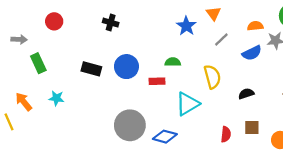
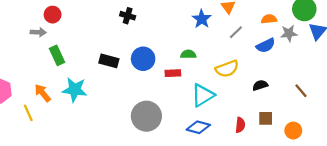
red circle: (54, 21) -> (53, 15), moved
yellow semicircle: (212, 77) -> (227, 69), turned 85
cyan star: (56, 98) -> (75, 90), size x1.6
blue diamond: (165, 137) -> (198, 127), moved

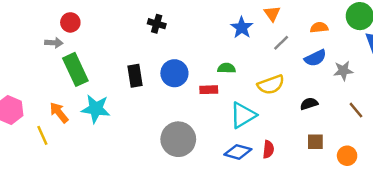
gray star: (289, 33) -> (343, 71), moved
green rectangle: (57, 55) -> (75, 69), size x1.4
black rectangle: (109, 61) -> (135, 76), turned 66
red semicircle: (240, 125) -> (268, 149), moved

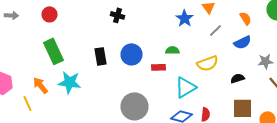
orange semicircle: (319, 28) -> (246, 18), turned 64
gray arrow: (54, 43) -> (12, 15), moved
gray star: (343, 71) -> (266, 61), moved
brown square: (315, 142) -> (242, 108), size x1.5

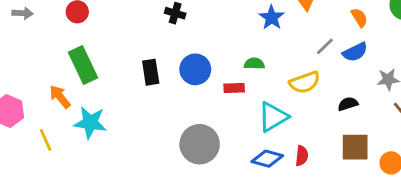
gray line: (216, 30) -> (325, 46), moved
cyan star: (70, 82) -> (90, 123), moved
orange arrow: (40, 85) -> (60, 97), moved

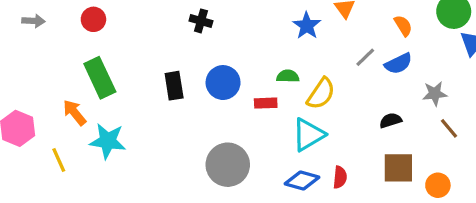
yellow semicircle: (305, 82) -> (321, 94), moved, turned -36

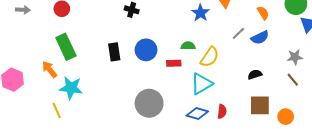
gray star: (435, 94) -> (295, 57), moved
yellow line: (59, 160) -> (57, 110), moved

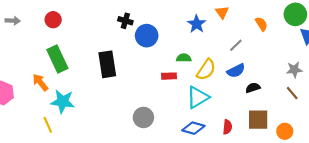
blue semicircle: (260, 38) -> (236, 71), moved
blue circle: (146, 50) -> (147, 36), moved
black rectangle: (114, 52) -> (107, 64), size x1.4
gray circle: (149, 103) -> (143, 117), size x0.7
red semicircle: (222, 111) -> (227, 127), moved

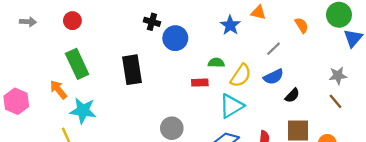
orange triangle: (222, 12) -> (258, 12), turned -40
black semicircle: (253, 88) -> (292, 95), turned 152

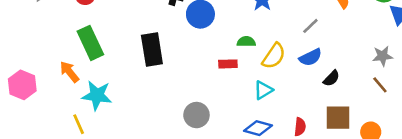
cyan triangle: (231, 106) -> (263, 90), size x0.7

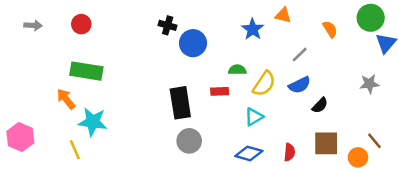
green rectangle: (90, 43) -> (86, 71), turned -56
black rectangle: (152, 50) -> (180, 103), moved
pink hexagon: (22, 85) -> (20, 137), moved
brown line: (380, 85) -> (374, 141), moved

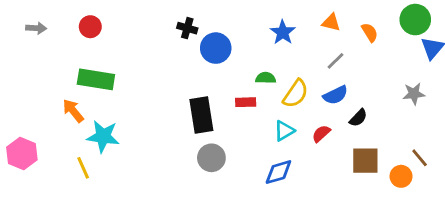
orange triangle: (283, 15) -> (331, 22), moved
red semicircle: (289, 152) -> (321, 134), moved, turned -138
blue diamond: (249, 154) -> (278, 172), turned -32

